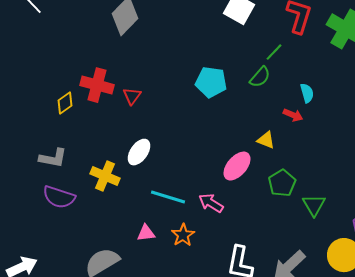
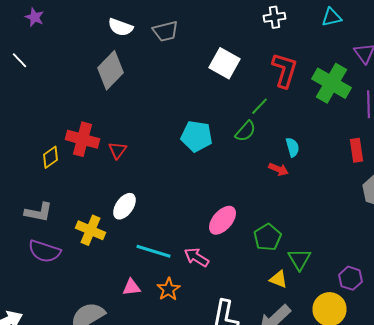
yellow triangle: (266, 140) -> (278, 279), moved

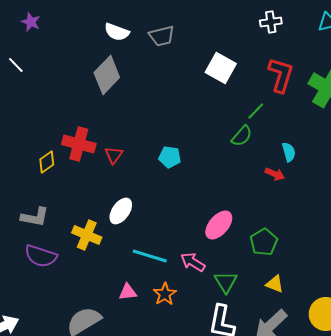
cyan pentagon: (196, 136) -> (170, 157), moved, size x0.7
green triangle: (300, 259) -> (226, 282), moved

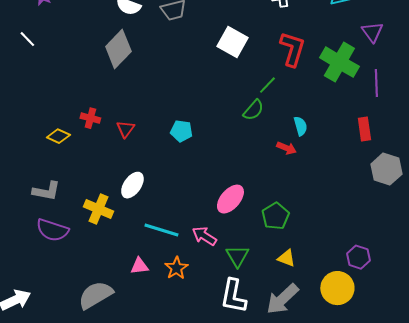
red cross: (79, 144) -> (90, 118), size x0.6
yellow diamond: (47, 162) -> (58, 136), turned 60

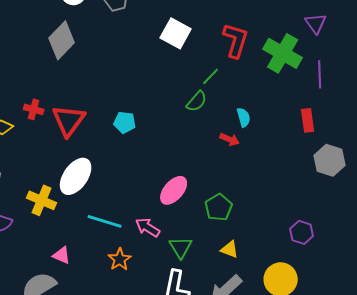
red triangle: (125, 129) -> (69, 120), size x1.8
white ellipse: (132, 185) -> (76, 176), size x1.4
purple hexagon: (358, 257) -> (302, 232), moved
pink triangle: (139, 266) -> (62, 255), moved, turned 30

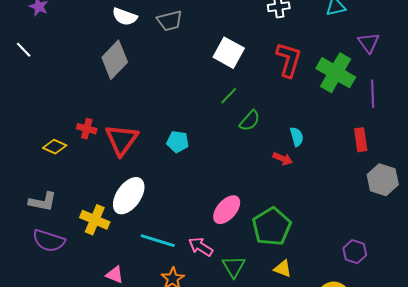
green line: (211, 76) -> (229, 96), moved
green pentagon: (219, 207) -> (272, 227), size x1.4

